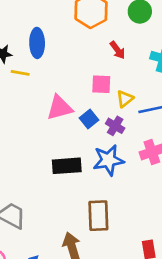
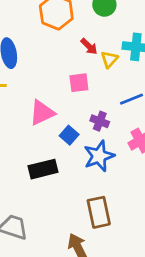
yellow triangle: (125, 99) -> (109, 59), moved
blue square: (89, 119) -> (69, 135), moved
black rectangle: (67, 166) -> (43, 169), moved

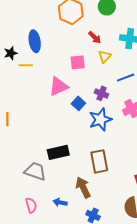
yellow triangle: (109, 59) -> (105, 56), moved
pink square: (79, 83) -> (78, 62), moved
black rectangle: (43, 169) -> (58, 152), moved

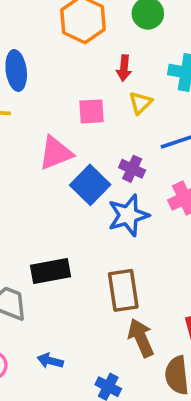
red arrow: (95, 37) -> (124, 68), turned 48
blue square: (78, 103) -> (90, 185), size x1.5
brown arrow: (83, 187) -> (141, 338), moved

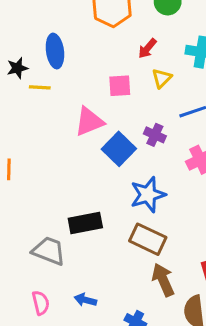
red arrow: (124, 68) -> (147, 48), turned 35
blue star: (128, 215) -> (148, 195), moved
brown rectangle: (123, 290) -> (148, 239), turned -56

